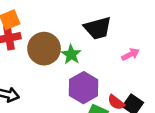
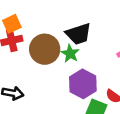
black trapezoid: (98, 28) -> (78, 34), moved

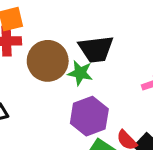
green star: (70, 54) -> (80, 73), turned -30

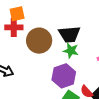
green star: (80, 73) -> (71, 51), moved

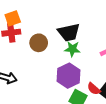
brown circle: (39, 41) -> (39, 43), size x0.7

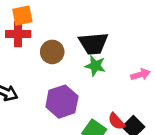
purple hexagon: (68, 76) -> (62, 102), moved

